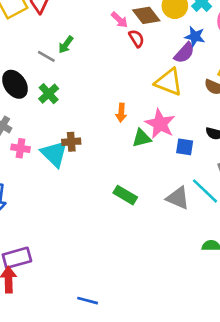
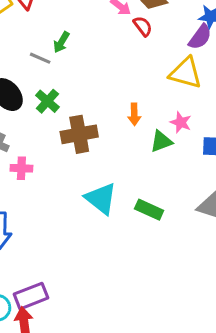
pink star: (160, 124) -> (181, 122), size x0.6
brown cross: (71, 142) -> (79, 134), moved, size x1.6
cyan triangle: (54, 154) -> (101, 199), moved

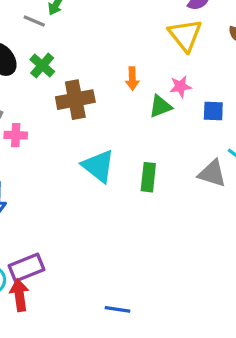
yellow triangle: (186, 73) -> (185, 35), turned 36
pink star: (181, 122) -> (180, 87), turned -30
green rectangle: (149, 210) -> (148, 177), turned 72

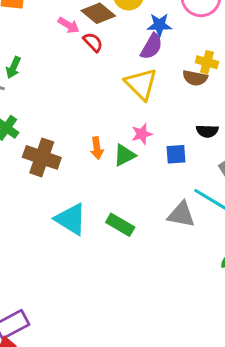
orange arrow: (132, 79) -> (97, 148), moved
brown cross: (75, 100) -> (42, 157), turned 36
green rectangle: (148, 177) -> (120, 225), turned -60

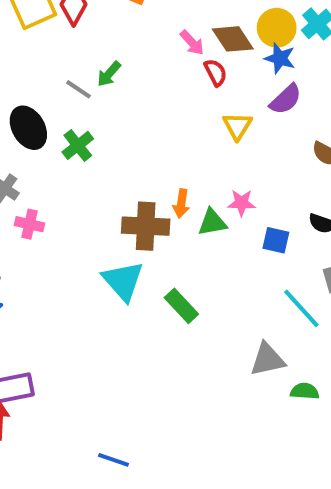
blue star: (159, 25) -> (280, 58), moved
yellow triangle: (141, 84) -> (237, 126), moved, size x0.7
brown cross: (42, 157) -> (146, 226), moved, turned -33
gray triangle: (181, 215) -> (267, 359), moved, turned -40

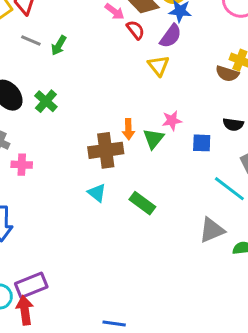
gray line: (78, 89) -> (31, 40), moved
purple semicircle: (286, 99) -> (171, 36), moved
green triangle: (212, 222) -> (153, 139), turned -30
cyan triangle: (123, 281) -> (97, 193), size x0.6

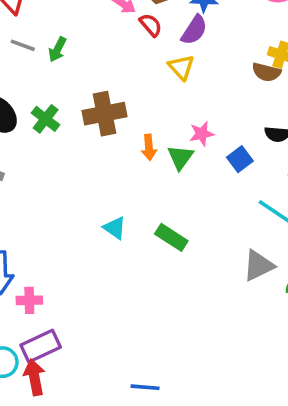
blue square: (202, 143) -> (240, 159), turned -36
brown cross: (106, 150) -> (104, 114), moved
pink cross: (22, 165) -> (29, 300), moved

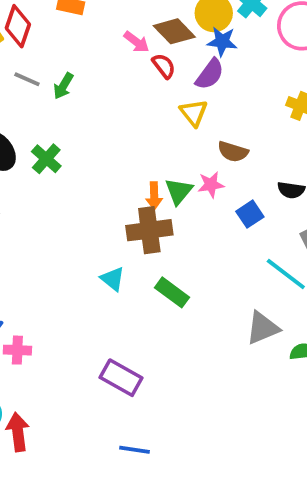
brown semicircle: (266, 72) -> (233, 152), moved
brown cross: (104, 114) -> (149, 230), moved
green triangle: (180, 157) -> (179, 191), moved
purple rectangle: (41, 346) -> (121, 378), moved, turned 51

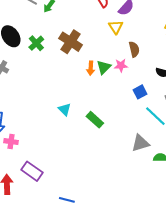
brown semicircle: (233, 152) -> (134, 49), turned -126
blue square: (250, 214) -> (140, 92), moved
brown cross: (149, 230) -> (71, 42), moved, turned 35
purple rectangle: (121, 378) -> (32, 171), moved

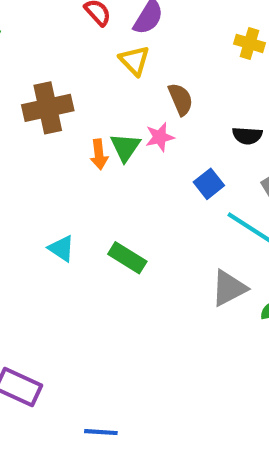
brown cross: (71, 42) -> (48, 108), turned -35

